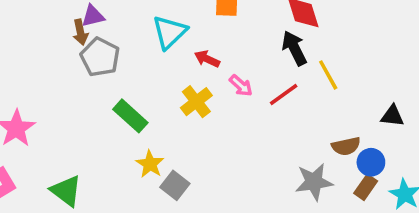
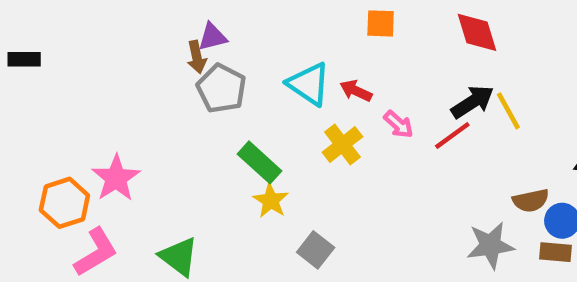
cyan triangle: (170, 32) -> (309, 84), moved, turned -42
black arrow: (294, 48) -> (472, 102), moved, turned 84
yellow star: (150, 164) -> (271, 201), moved
brown rectangle: (366, 187) -> (555, 252), turned 60

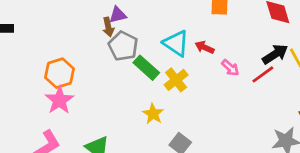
yellow cross: (342, 144) -> (176, 80), moved
green rectangle: (259, 162) -> (146, 68), moved
orange hexagon: (64, 203) -> (59, 73), moved

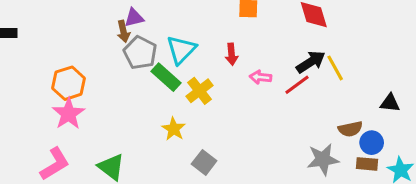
cyan triangle: (176, 43) -> (181, 50), moved, turned 40
red arrow: (205, 47) -> (232, 54), turned -120
pink arrow: (230, 68) -> (260, 77), turned 144

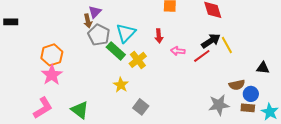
purple triangle: (134, 18) -> (95, 12), turned -32

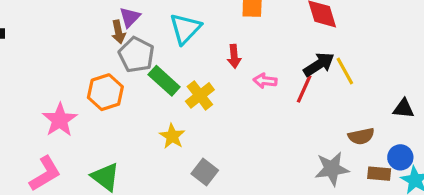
cyan triangle: (126, 33) -> (185, 29), moved
orange hexagon: (52, 55) -> (105, 92), moved
red line: (202, 56) -> (304, 89), turned -30
blue circle: (251, 94) -> (400, 157), moved

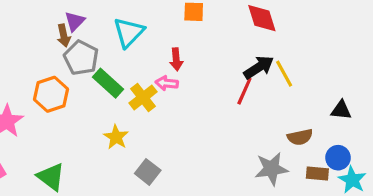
pink arrow: (265, 81) -> (167, 83), moved

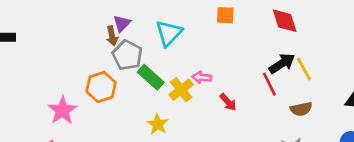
red arrow: (176, 59) -> (228, 102), moved, turned -36
red line: (244, 91) -> (269, 84), turned -50
brown semicircle: (300, 137) -> (301, 109), moved

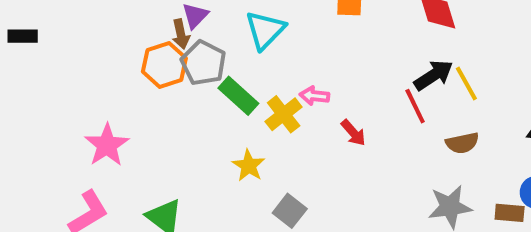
orange hexagon: (101, 87) -> (164, 65), moved

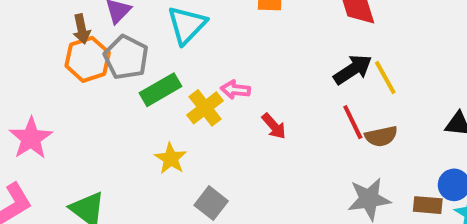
brown arrow: (181, 34) -> (82, 29), moved
green rectangle: (238, 96) -> (160, 90), turned -72
red line: (415, 106) -> (353, 122), moved

